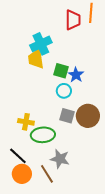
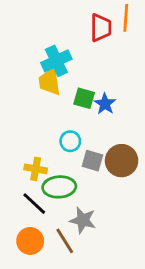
cyan circle: (64, 91) -> (70, 141), moved
black line: (18, 156) -> (34, 204), moved

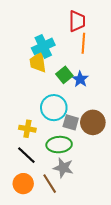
orange line: (126, 18) -> (83, 43), moved
green square: (84, 98) -> (64, 75), turned 35
cyan circle: (70, 141) -> (54, 108), size x1.6
green ellipse: (59, 187) -> (59, 145), moved

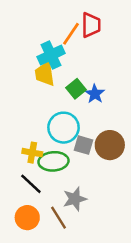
orange line: (83, 43) -> (71, 34), moved, turned 30
green ellipse: (59, 145) -> (53, 161), moved
gray star: (63, 168) -> (75, 199), turned -30

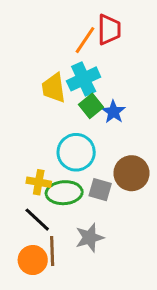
cyan cross: (51, 55) -> (84, 79), moved
gray square: (84, 145) -> (100, 190), moved
brown line: (58, 218) -> (52, 251), moved, turned 30

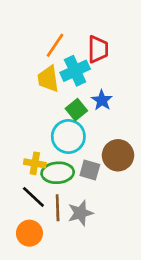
red trapezoid: (109, 30) -> (98, 49), moved
orange line: (85, 40) -> (55, 45), moved
green square: (91, 106) -> (76, 110), moved
brown line: (52, 251) -> (58, 208), moved

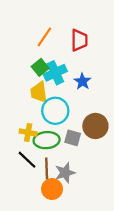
cyan cross: (75, 71) -> (55, 73), moved
yellow trapezoid: (48, 79) -> (39, 92), moved
green square: (76, 110) -> (40, 67), moved
orange circle: (29, 233) -> (52, 189), moved

